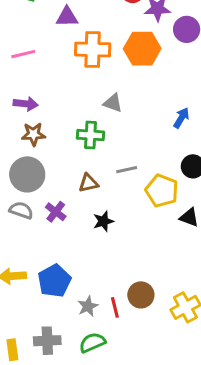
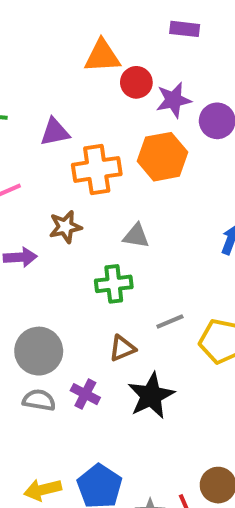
brown star: (33, 134) -> (65, 227), moved
black star: (103, 221) -> (151, 396), size x1.6

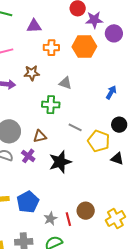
orange cross: (97, 169) -> (51, 48), size x0.7
gray line: (170, 322) -> (75, 127), turned 40
brown triangle: (122, 348) -> (40, 136), moved

